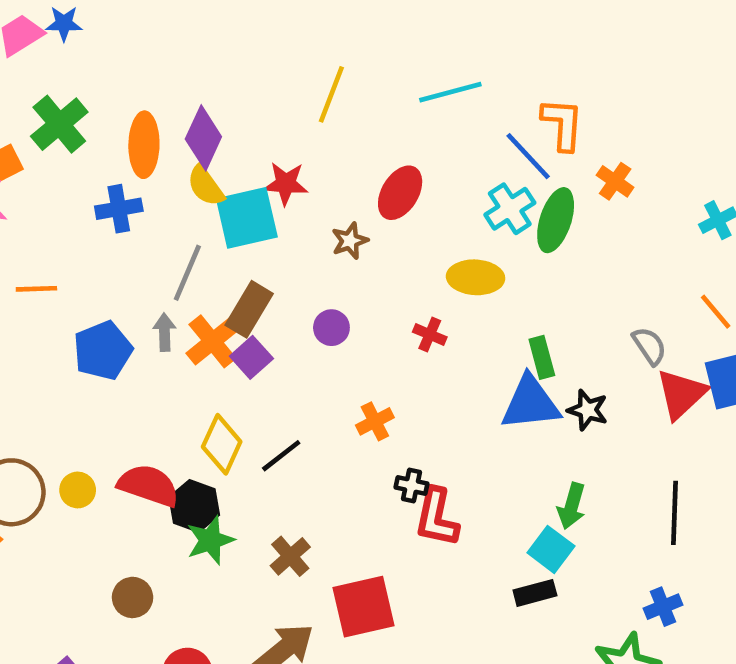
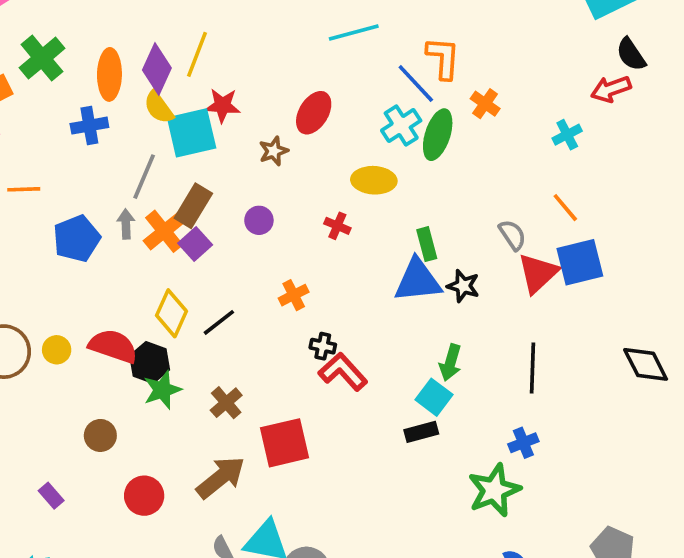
yellow line: (331, 94) -> (197, 54), moved
red L-shape: (437, 517) -> (343, 372), turned 126

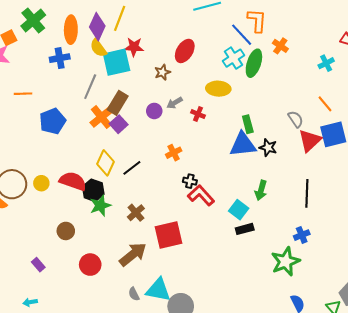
gray arrow: (126, 224) -> (175, 103), moved, turned -119
cyan square: (434, 397) -> (239, 210), moved

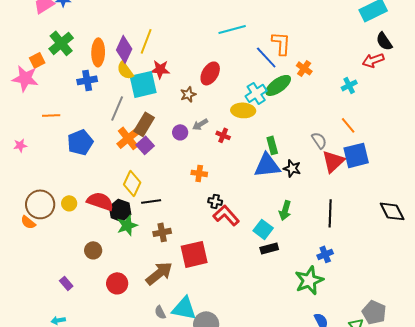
cyan cross: (234, 58) -> (256, 93), moved
green ellipse: (254, 63) -> (278, 85), turned 36
orange cross: (174, 153) -> (199, 173), turned 35
black line: (132, 168) -> (151, 201), moved, turned 30
brown cross: (136, 213) -> (162, 232), turned 30

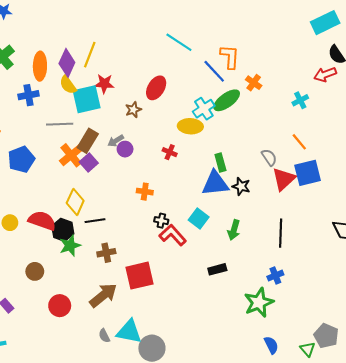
cyan line: (232, 29) -> (179, 42), turned 48
gray line: (117, 108) -> (60, 124), turned 65
gray arrow: (200, 124) -> (116, 141), moved
cyan square: (263, 229) -> (199, 219), moved

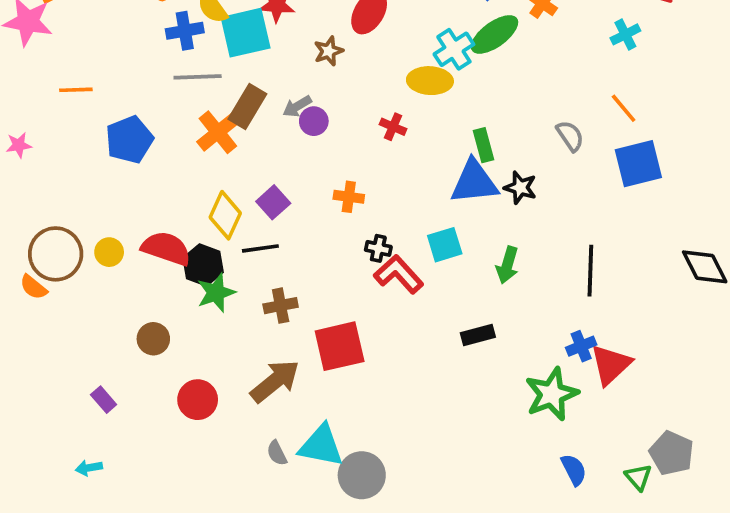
blue cross: (29, 95) -> (185, 31), moved
purple square: (89, 163) -> (273, 202), moved
red triangle: (284, 179) -> (611, 365), moved
cyan square: (199, 219) -> (445, 245), turned 36

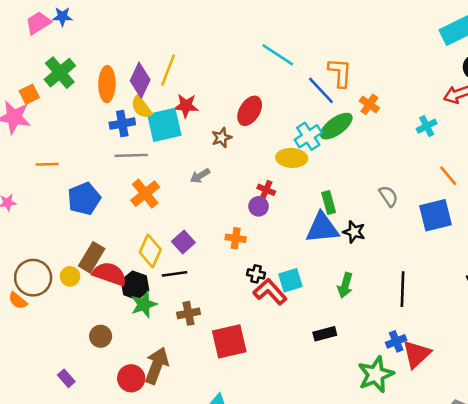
brown rectangle: (247, 106) -> (92, 257), moved
orange line: (624, 108) -> (448, 176), moved
purple circle: (314, 121) -> (259, 206), moved
cyan square: (445, 245) -> (290, 280), moved
brown arrow: (275, 381) -> (157, 366), moved, turned -30

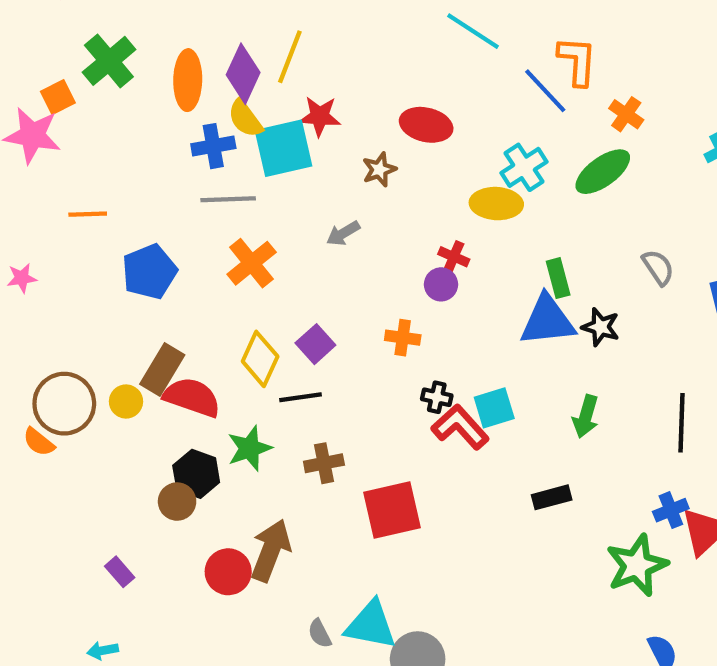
red ellipse: (250, 111) -> (426, 125), turned 72
green ellipse: (336, 126) -> (603, 172), moved
black hexagon: (135, 285) -> (196, 474), moved

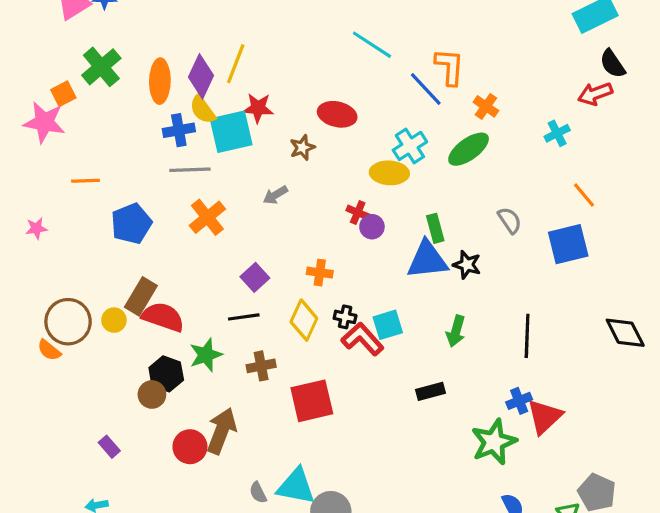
purple circle: (441, 284) -> (372, 227), moved
yellow diamond: (260, 359) -> (304, 320), moved

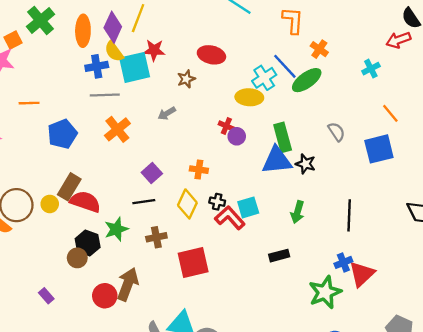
blue line: (426, 89) -> (285, 66), moved
green rectangle: (435, 228) -> (283, 137), size x1.4

